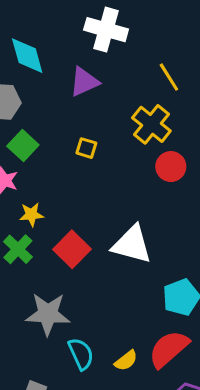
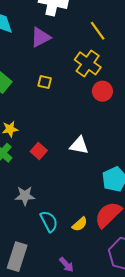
white triangle: (132, 244) -> (79, 145), size x0.7
red square: (72, 249) -> (39, 151), size x0.7
gray star: (48, 314) -> (25, 196), size x0.7

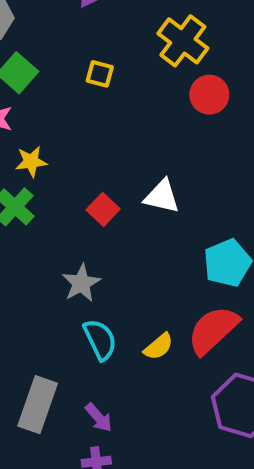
red square: (39, 151) -> (103, 209), moved
gray star: (25, 196) -> (81, 283), moved, turned -30
purple arrow: (66, 265) -> (99, 418), moved

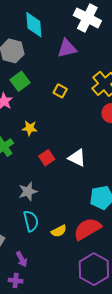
yellow star: (31, 162) -> (30, 128), moved

